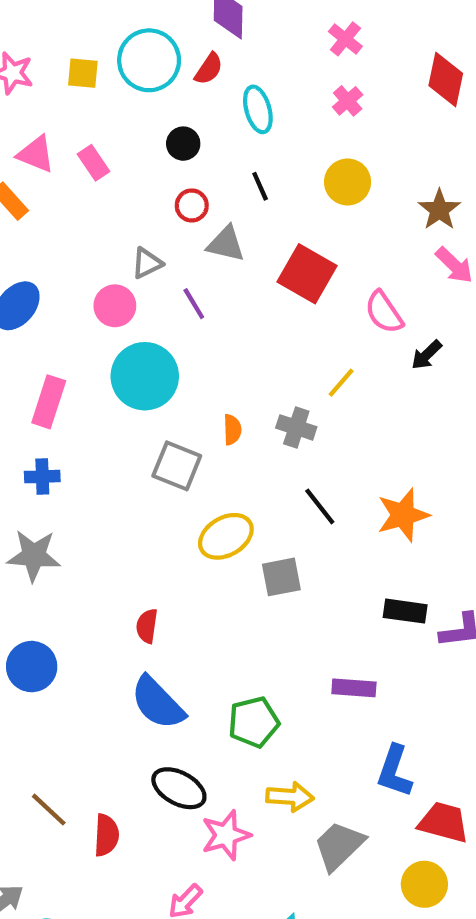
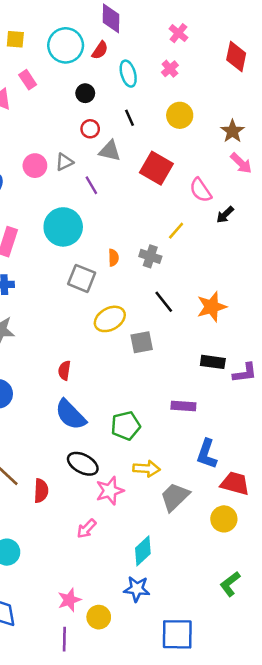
yellow square: (83, 73) -> (15, 39), moved
pink cross: (348, 101) -> (170, 69), moved
pink rectangle: (94, 163) -> (28, 80), moved
pink circle: (115, 306) -> (35, 166), moved

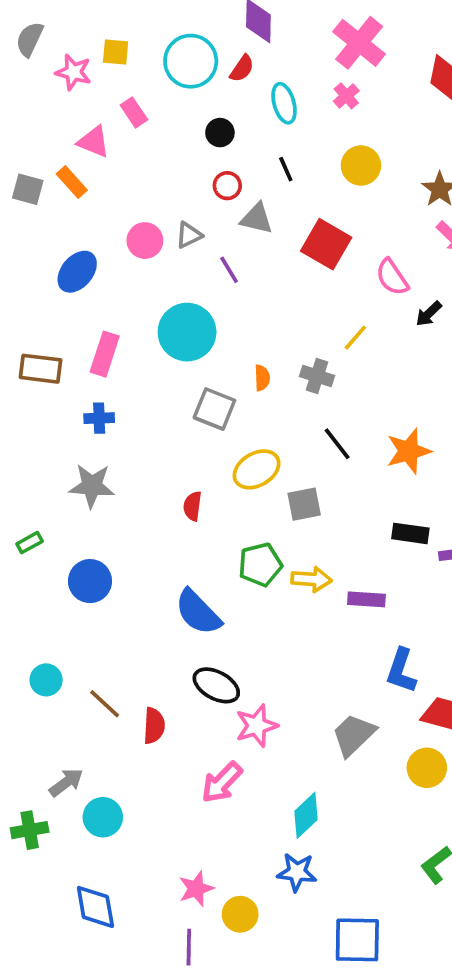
pink cross: (178, 33) -> (359, 43), size x1.8
red semicircle: (64, 370) -> (192, 506), moved
green pentagon: (126, 426) -> (260, 565), moved
yellow arrow: (147, 469) -> (311, 579), moved
pink arrow: (86, 529) -> (222, 782), size x1.4

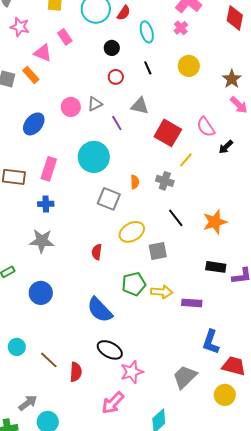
pink star: (74, 72) -> (20, 27), moved
gray triangle: (257, 219) -> (140, 106), moved
red square: (326, 244) -> (168, 133), moved

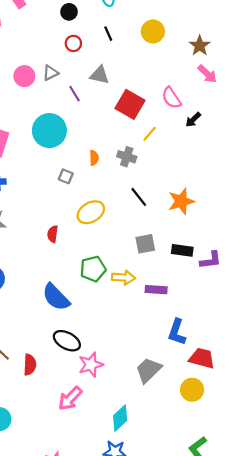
gray square: (109, 199) -> (66, 176), size x0.6
gray square: (158, 251) -> (145, 244), moved

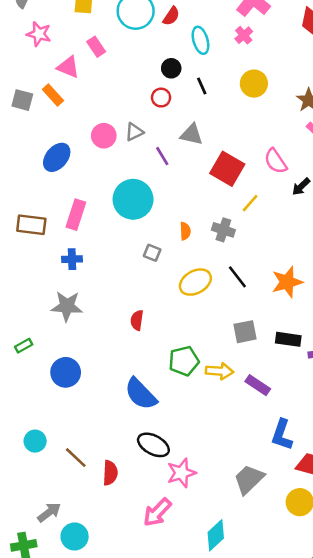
black circle: (69, 12) -> (171, 68), moved
yellow ellipse: (91, 212) -> (195, 282), moved
purple rectangle: (156, 290) -> (258, 385), turned 30

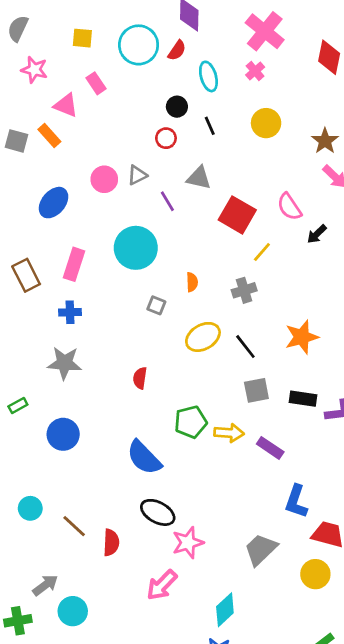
brown rectangle: (31, 225) -> (26, 275), turned 56
gray cross: (223, 230) -> (244, 290), moved, turned -35
black line: (237, 277) -> (245, 347), moved

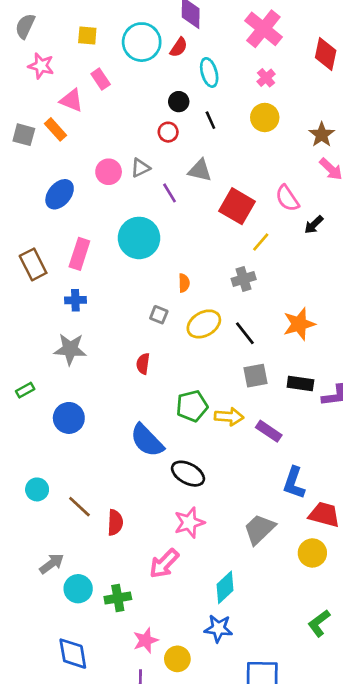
pink cross: (255, 71) -> (266, 78), moved
orange semicircle: (192, 282) -> (184, 283), moved
gray square: (156, 305) -> (159, 315), moved
black ellipse: (158, 512) -> (188, 474), moved
green cross: (18, 621) -> (118, 598), moved

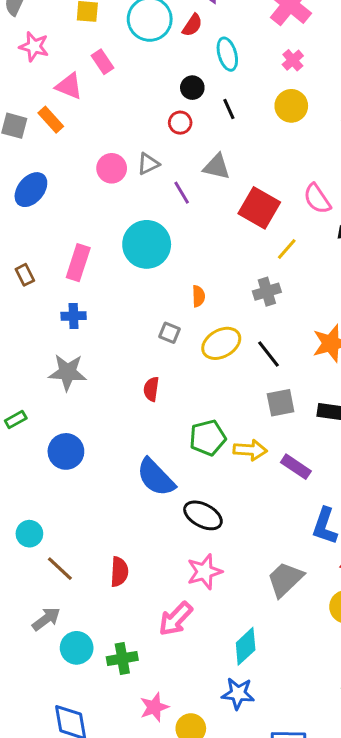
blue ellipse: (60, 194) -> (31, 190), moved
brown rectangle: (33, 264) -> (25, 275), size x0.6
brown line: (79, 507) -> (60, 569), moved

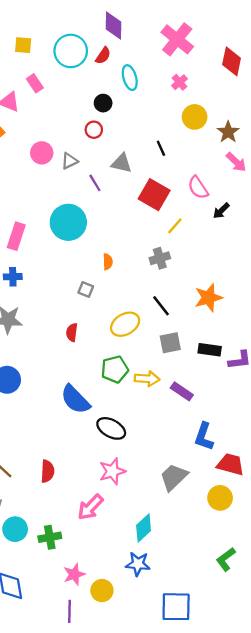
yellow circle: (291, 106) -> (195, 117), moved
black line: (229, 109) -> (161, 148), moved
pink circle: (112, 168) -> (42, 153), moved
yellow ellipse: (221, 343) -> (125, 324), moved

